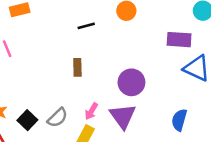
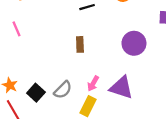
purple circle: (131, 82) -> (134, 43), moved
purple triangle: (123, 116) -> (121, 87), turned -35

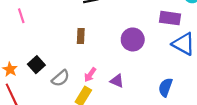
purple triangle: (121, 87) -> (117, 81), size x0.6
black square: (36, 93) -> (36, 65), moved

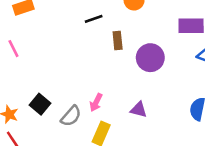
brown rectangle: (81, 36) -> (118, 41), moved
pink arrow: (90, 75) -> (96, 102), moved

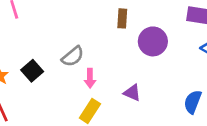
pink arrow: (96, 102) -> (90, 78), turned -36
gray semicircle: (71, 116) -> (73, 56), moved

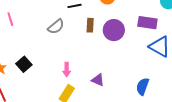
purple circle: (153, 41) -> (114, 30), moved
gray semicircle: (73, 56) -> (56, 27), moved

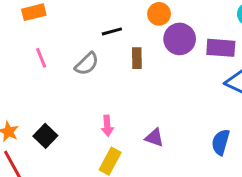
pink line: (10, 19) -> (41, 58), moved
purple circle: (114, 30) -> (180, 39), moved
black square: (24, 64) -> (45, 136), moved

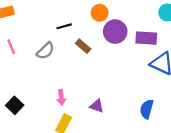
brown rectangle: (137, 58) -> (83, 46), turned -48

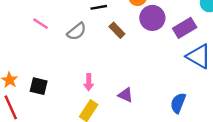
purple rectangle: (146, 38) -> (185, 28), turned -40
pink line: (11, 47) -> (41, 24), turned -40
black square: (15, 105) -> (39, 86), turned -35

